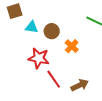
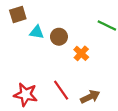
red star: (39, 58) -> (26, 95), moved

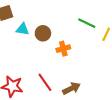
orange cross: (81, 53) -> (63, 49), turned 32

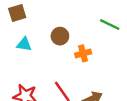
cyan triangle: (23, 29) -> (24, 44), moved

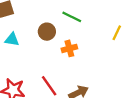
green line: (110, 25) -> (72, 17), moved

